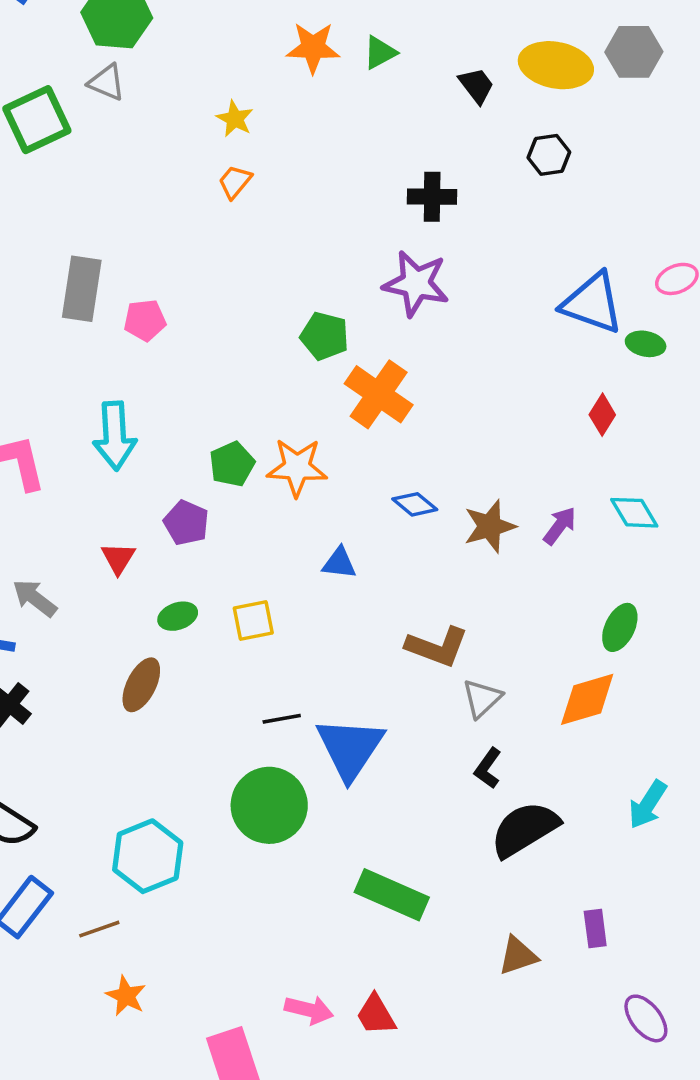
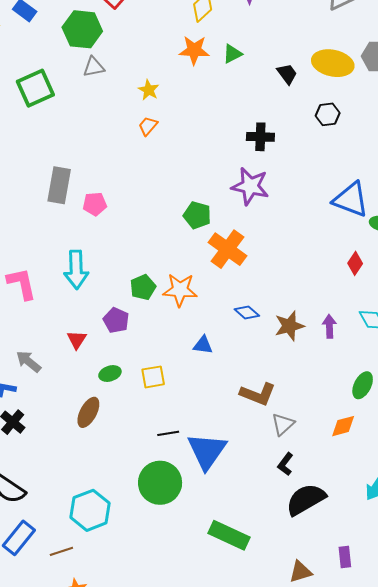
gray triangle: (107, 82) -> (94, 67), moved, turned -35
purple arrow: (560, 526) -> (329, 326), turned -40
orange diamond: (587, 699) -> (343, 426), size x0.7

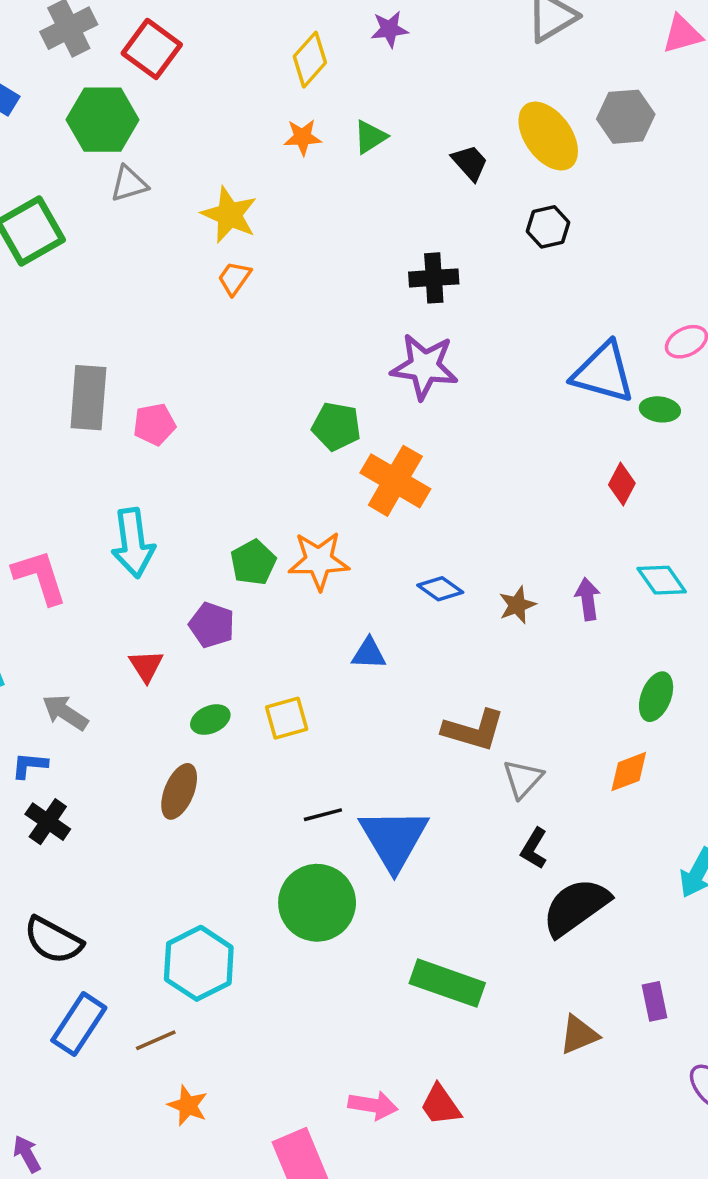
orange star: (194, 50) -> (303, 137), size x0.7
yellow ellipse: (333, 63) -> (548, 136), turned 48
yellow star: (149, 90) -> (229, 215), size x1.5
brown star: (289, 326) -> (517, 605), size x0.7

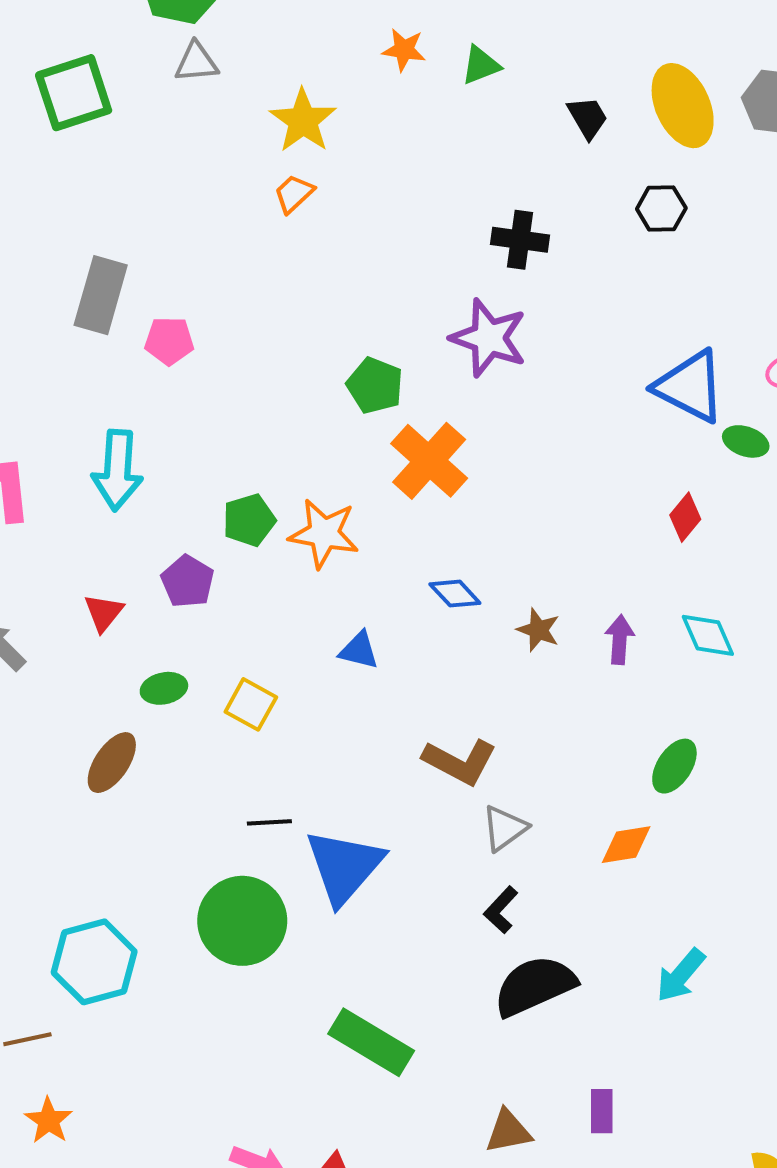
brown star: (517, 605) -> (538, 630), turned 30
yellow square: (287, 718) -> (251, 704), turned 33

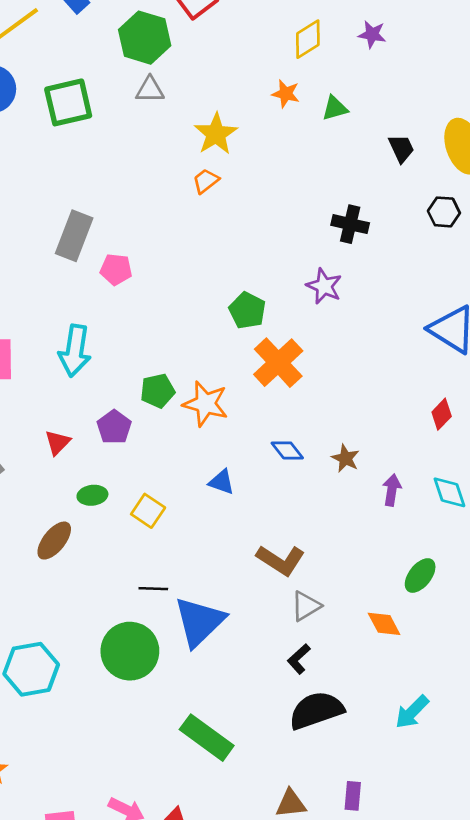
purple star: (489, 338) -> (324, 286), size x0.7
brown star: (538, 630) -> (345, 458), moved
orange diamond: (626, 845) -> (384, 624), turned 66

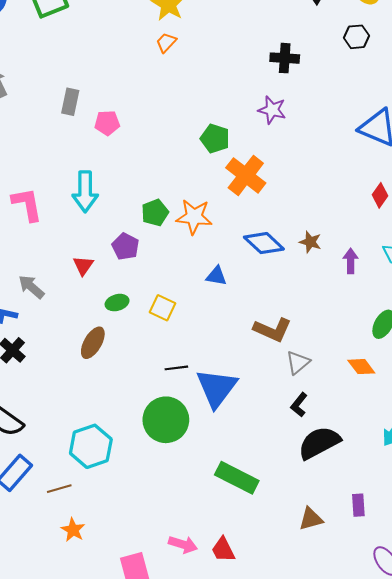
gray rectangle: (74, 236) -> (70, 102), size x0.7
blue diamond: (287, 450) -> (264, 243), size x1.5

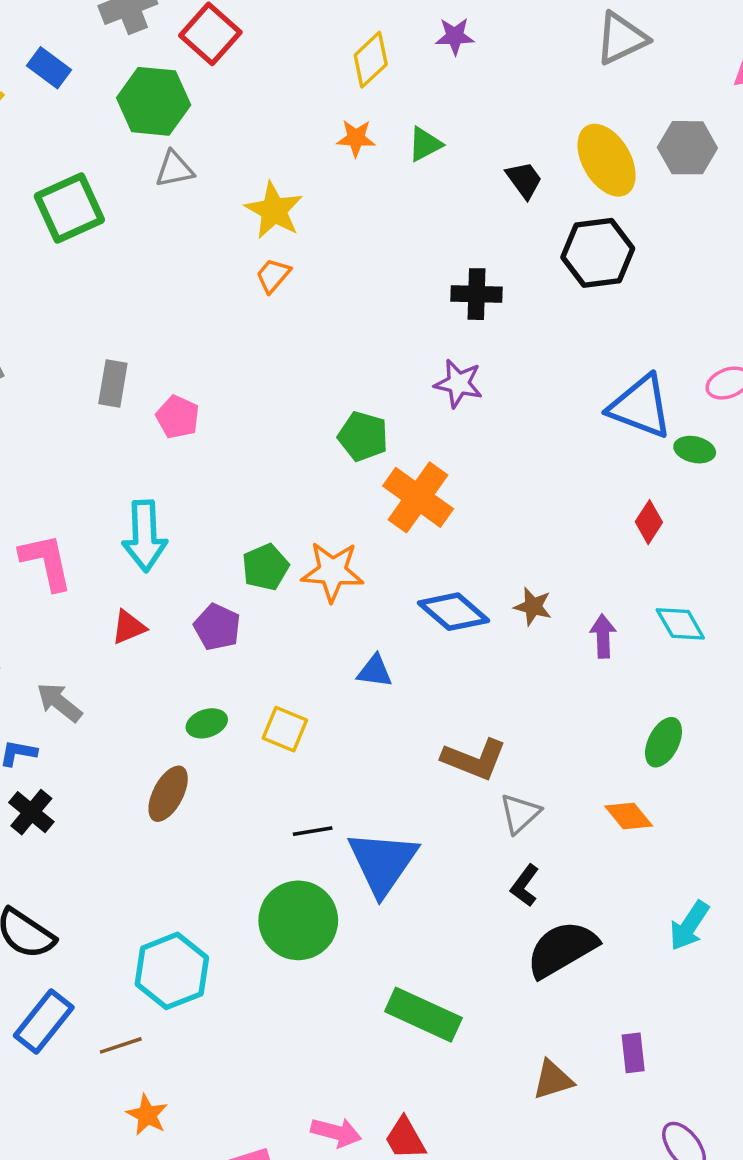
black hexagon: (357, 37) -> (598, 253), size x1.6
pink pentagon: (107, 123) -> (178, 417), turned 30
red triangle: (83, 266) -> (129, 627), moved, turned 35

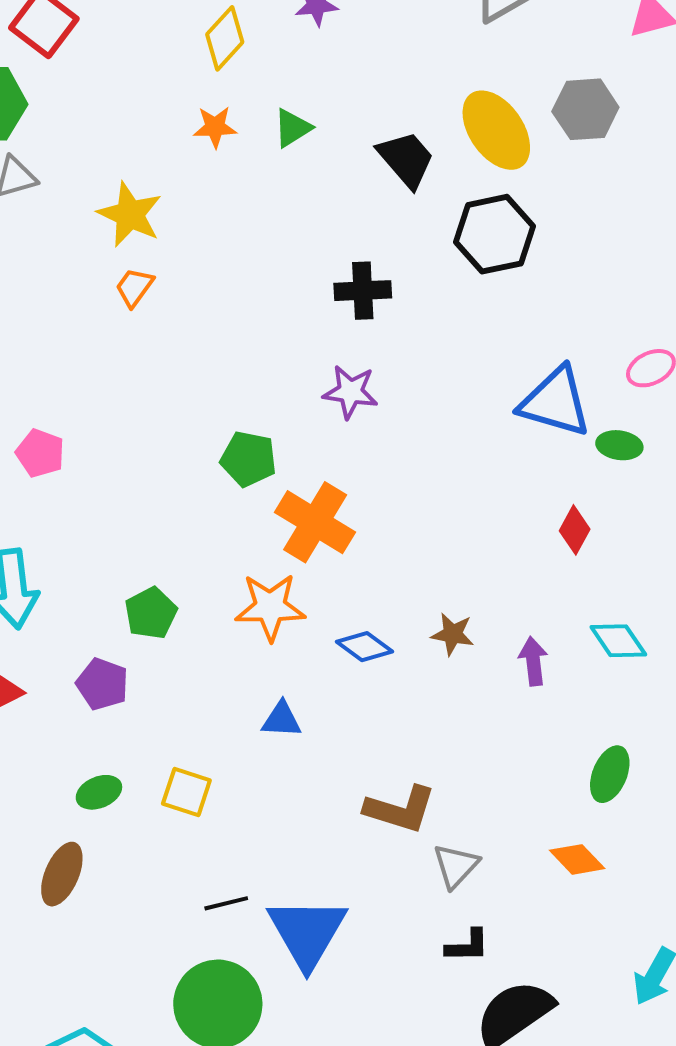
black trapezoid: (524, 180) -> (406, 159), size x1.4
orange star: (332, 572) -> (270, 607), moved
blue diamond: (454, 612) -> (365, 647), size x0.7
black L-shape: (525, 886) -> (467, 946), turned -123

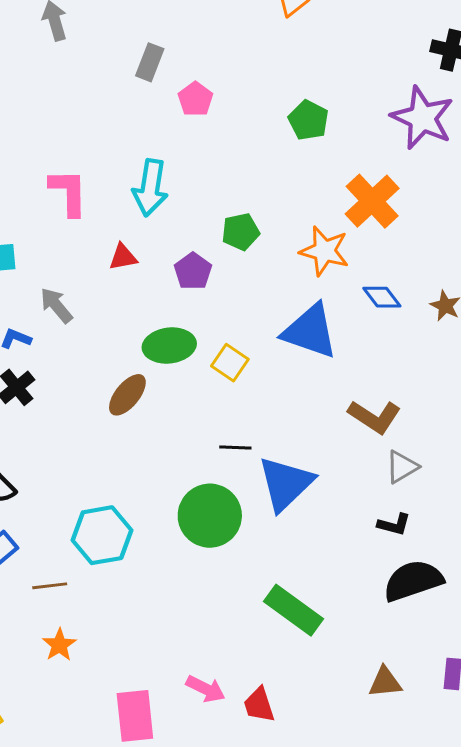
purple star: (350, 392) -> (422, 118), size x1.6
green pentagon: (249, 459) -> (308, 120), moved
blue triangle: (282, 720) -> (310, 331), size x2.0
green ellipse: (99, 792) -> (169, 346), size x1.6

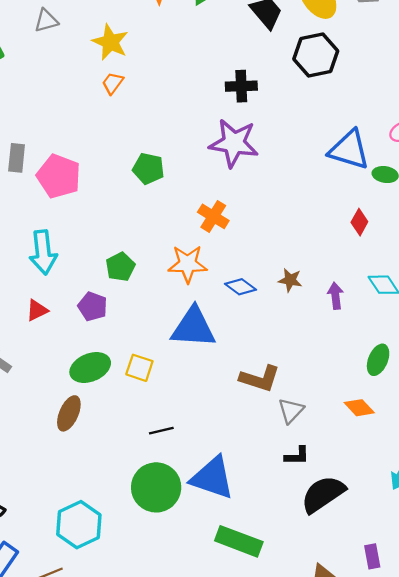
pink pentagon: (195, 99) -> (59, 176), size x1.6
orange cross: (372, 201) -> (213, 216), size x0.7
blue triangle: (286, 484) -> (212, 478), moved, turned -42

